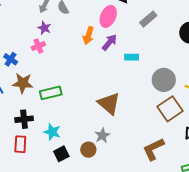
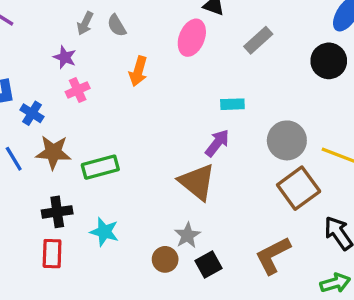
purple star: (44, 28) -> (65, 57), moved
orange arrow: (88, 36) -> (138, 71), moved
purple arrow: (109, 42) -> (217, 143), moved
black square: (61, 154) -> (208, 264), moved

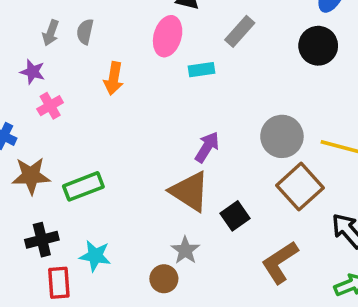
gray semicircle: (117, 25) -> (85, 32), turned 50
cyan rectangle: (232, 104) -> (201, 70), moved
red rectangle: (52, 254) -> (59, 283), moved
black square: (208, 264) -> (235, 216), moved

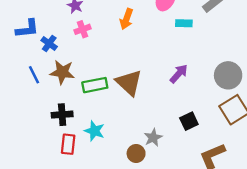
brown triangle: (190, 191) -> (129, 83), moved

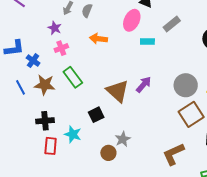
orange arrow: (126, 19) -> (98, 39), turned 78
brown triangle: (129, 83) -> (118, 91), moved
green rectangle: (95, 85) -> (73, 77), moved, turned 65
black square: (189, 121) -> (96, 115), moved

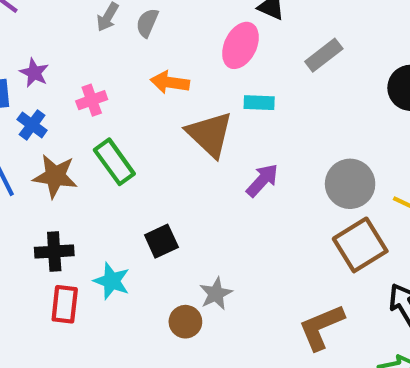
purple star: (55, 28) -> (34, 73), moved
cyan rectangle: (147, 42) -> (259, 103), moved
brown triangle: (118, 91) -> (210, 134), moved

